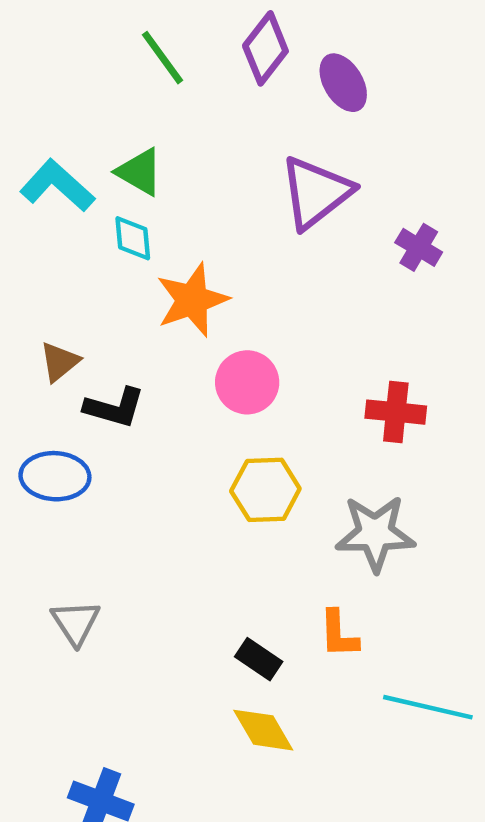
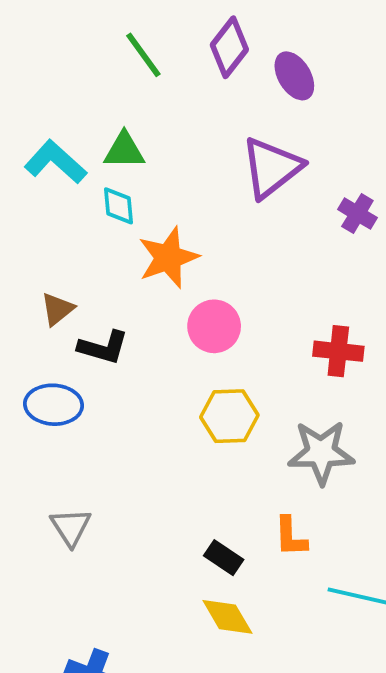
green triangle: (140, 172) -> (124, 150), turned -30

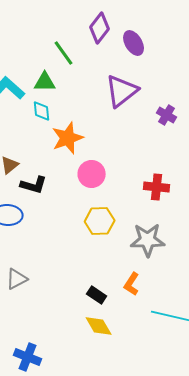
green line: (143, 55) -> (64, 53), moved
gray triangle: (71, 527) -> (17, 279), turned 35
orange L-shape: (291, 537) -> (132, 284), turned 35

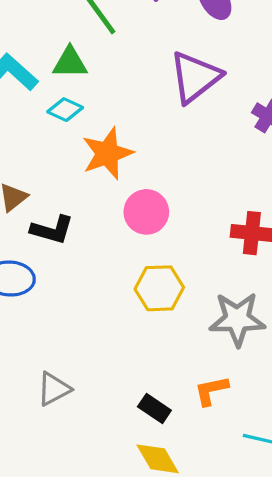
cyan diamond: (42, 111) -> (65, 110), turned -60
gray triangle: (17, 279) -> (54, 389), moved
orange L-shape: (132, 284) -> (211, 391), turned 45

